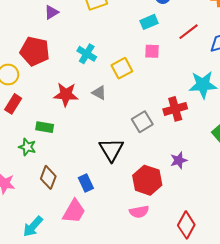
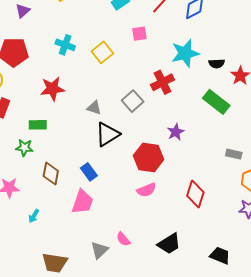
pink square: (152, 51) -> (139, 34), moved
gray triangle: (99, 93) -> (94, 108), moved
black triangle: (111, 150) -> (107, 134), turned 40
cyan arrow: (33, 227) -> (34, 216), moved, size x0.6

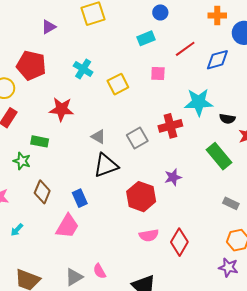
gray rectangle: (234, 154) -> (231, 203), moved
pink semicircle: (146, 190) -> (149, 235), moved

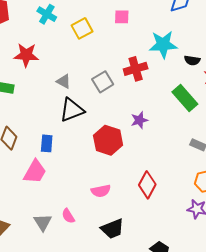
blue rectangle: (80, 198) -> (47, 143), turned 30
pink semicircle: (149, 235) -> (101, 191), moved
gray triangle: (74, 277) -> (43, 222), turned -30

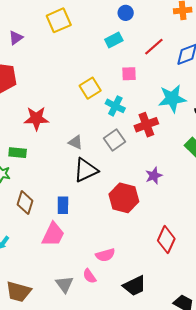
cyan cross: (47, 14) -> (115, 106), moved
pink semicircle: (101, 191) -> (105, 255), moved

